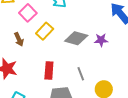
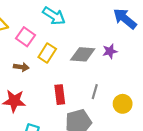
brown arrow: (19, 39) -> (21, 67), turned -48
gray line: (81, 74) -> (95, 92), turned 48

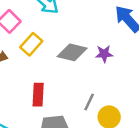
gray line: (95, 92) -> (89, 102), moved

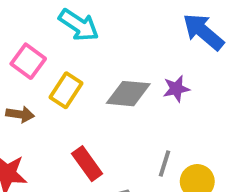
red rectangle: (38, 95) -> (87, 164), turned -30

